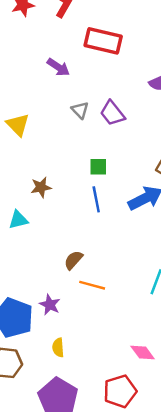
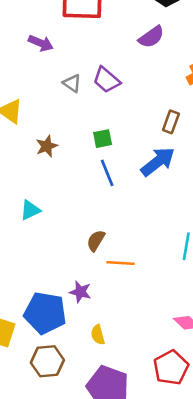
brown star: (41, 187) -> (47, 146), moved

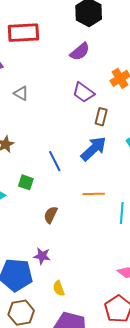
purple trapezoid: (106, 80) -> (83, 92), moved
green square: (103, 139) -> (26, 182), moved, turned 35
orange line: (120, 263) -> (94, 194), moved

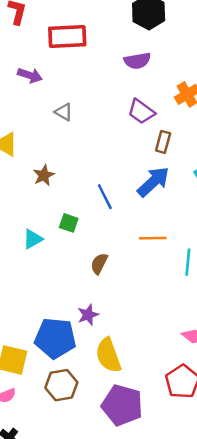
purple semicircle: (80, 52) -> (137, 61), turned 30
purple star: (42, 256) -> (88, 315), turned -30
yellow semicircle: (59, 288) -> (108, 355), size x1.8

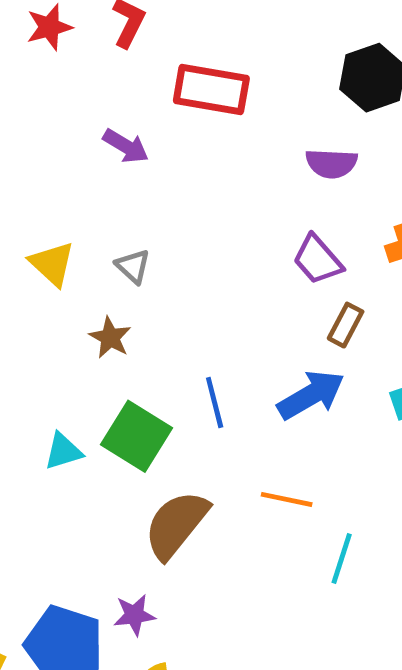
gray triangle: (64, 112) -> (133, 266), moved
brown star: (44, 175) -> (110, 338), turned -30
green square: (69, 223) -> (137, 436), size x1.8
brown semicircle: (99, 264) -> (176, 524), size x1.8

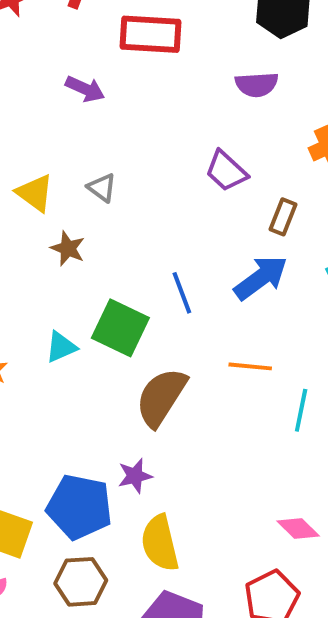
purple trapezoid: (318, 260) -> (226, 171), moved
brown star: (110, 338) -> (68, 248), moved

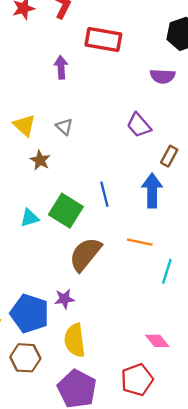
purple arrow: (85, 89) -> (61, 67), turned -125
blue arrow: (261, 278) -> (152, 191), turned -60

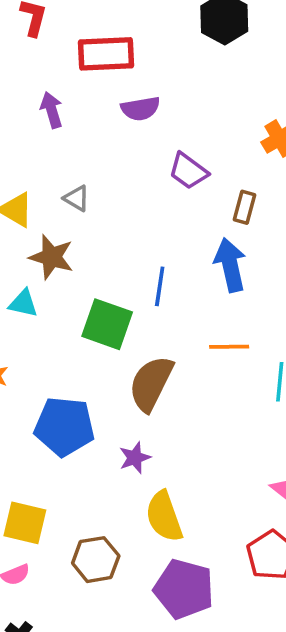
purple semicircle: (163, 76) -> (140, 109), moved
brown star: (40, 160) -> (51, 257), size x1.4
blue line: (104, 194) -> (160, 286), turned 35
cyan triangle: (30, 218) -> (23, 303), moved, turned 42
blue pentagon: (30, 313) -> (64, 426), moved

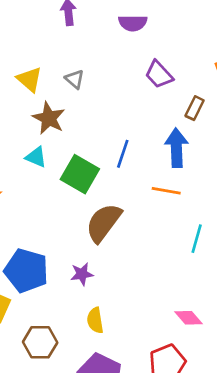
cyan triangle: (23, 303) -> (36, 157), moved
orange line: (229, 347) -> (166, 191), moved
blue pentagon: (64, 426) -> (26, 271), moved
yellow semicircle: (164, 517) -> (95, 320), size x0.7

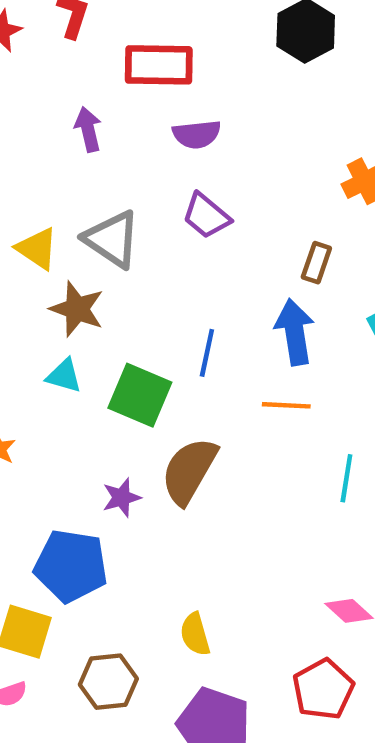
purple trapezoid: (159, 74) -> (206, 216), moved
gray triangle: (75, 79) -> (112, 239), size x1.8
purple star: (82, 274) -> (122, 498), moved

